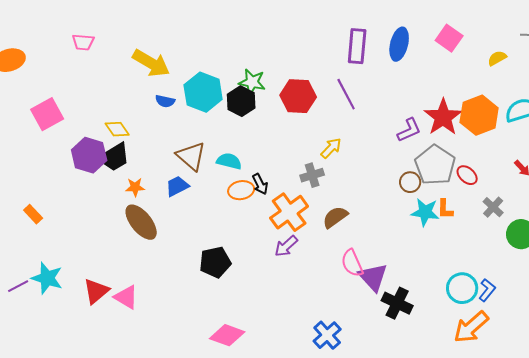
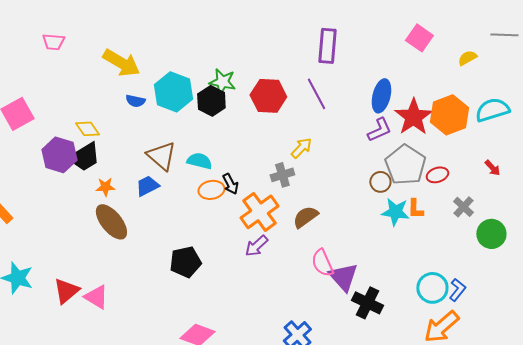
blue ellipse: (399, 44) -> (381, 96), moved
red ellipse: (467, 175) -> (437, 175), turned -60

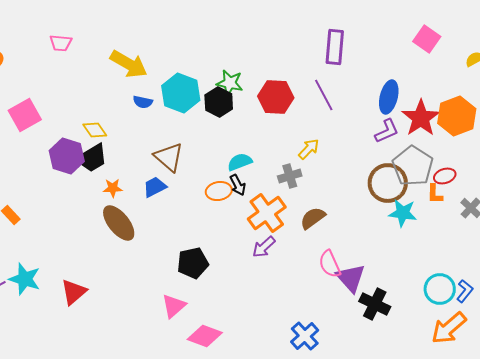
cyan semicircle: (199, 161) -> (240, 162), moved, turned -35
brown circle: (380, 182) -> (388, 183), size x1.8
orange L-shape: (415, 209) -> (435, 194), moved
pink triangle: (96, 297) -> (174, 306), moved, turned 48

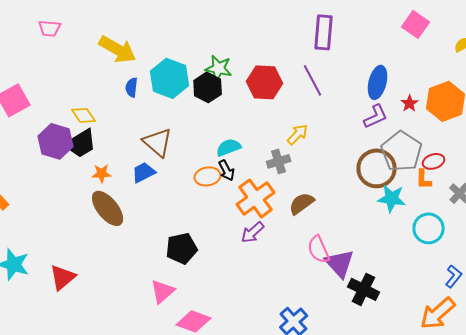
blue semicircle: (143, 102) -> (132, 87), turned 84
red star: (421, 118) -> (410, 103), size x0.5
cyan circle: (440, 289) -> (429, 228), moved

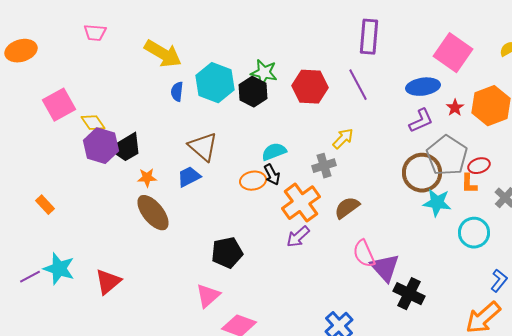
pink square: (416, 24) -> (453, 53), moved, size x1.4
blue ellipse: (378, 82) -> (423, 87), turned 68
yellow diamond: (84, 115) -> (93, 123), moved

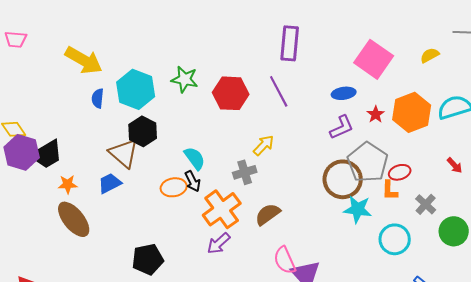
blue ellipse: (423, 87) -> (344, 93), size x0.7
black hexagon: (253, 92) -> (143, 131), moved
cyan semicircle: (274, 152) -> (195, 158), turned 75

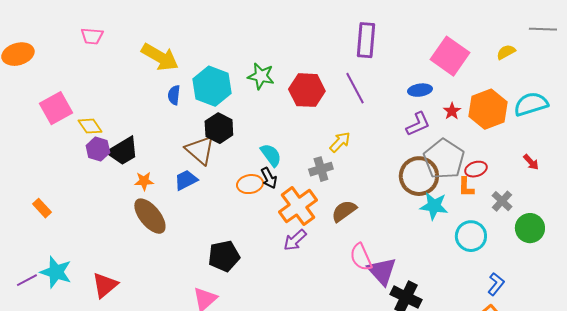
purple hexagon: (22, 152) -> (98, 149), size x0.7

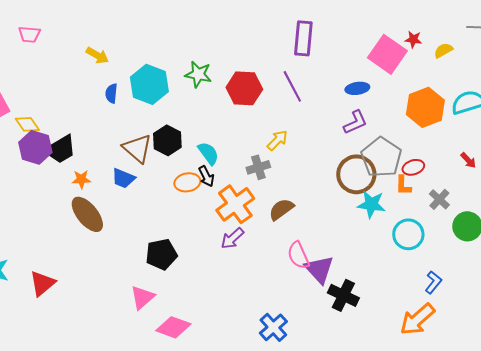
yellow arrow: (160, 57) -> (97, 55), size x0.6
red star: (452, 111) -> (413, 39), moved, turned -30
black hexagon: (219, 128) -> (167, 140), moved
purple hexagon: (98, 149) -> (35, 147), size x1.4
blue trapezoid: (186, 180) -> (123, 178), turned -130

